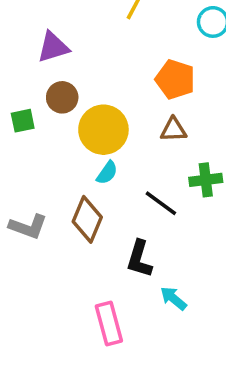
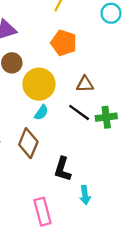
orange pentagon: (175, 79) -> (64, 43), moved
black line: (161, 203) -> (79, 112), moved
cyan arrow: (173, 298) -> (85, 195), turned -138

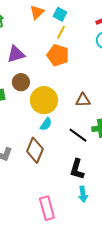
orange pentagon: (64, 43) -> (58, 55), moved
black line: (79, 112) -> (78, 135), moved
black L-shape: (63, 169) -> (77, 169), moved

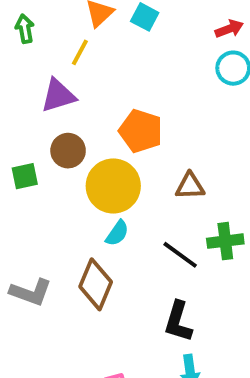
yellow line: (61, 32) -> (80, 52), moved
orange pentagon: (58, 55) -> (141, 131), moved

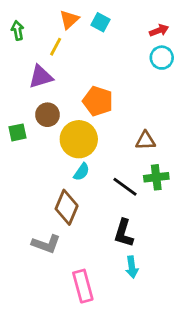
brown triangle: (190, 186) -> (145, 141), moved
gray L-shape: (31, 292) -> (46, 244), moved

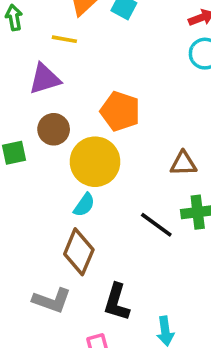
yellow line: (56, 47) -> (64, 39), turned 72
cyan semicircle: (81, 172) -> (84, 205), moved
black L-shape: (124, 233) -> (117, 302), moved

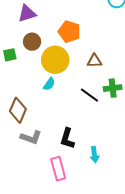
brown triangle: (183, 163) -> (94, 61), moved
brown diamond: (79, 252) -> (18, 110), moved

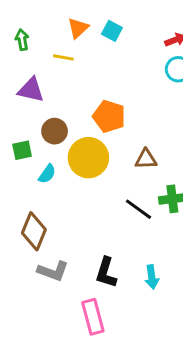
purple triangle: (27, 13) -> (31, 90), moved, turned 30
cyan semicircle: (49, 84) -> (47, 174), moved
cyan arrow: (94, 155) -> (152, 277), moved

